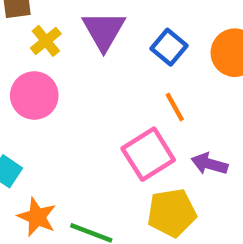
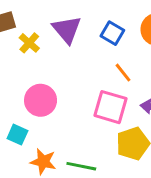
pink circle: (34, 95) -> (41, 100), moved
pink square: (148, 154) -> (111, 107), turned -32

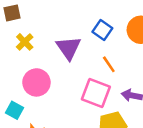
purple triangle: (67, 29) -> (68, 48), moved
yellow cross: (29, 43) -> (25, 42), moved

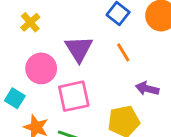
purple triangle: (68, 48) -> (79, 49), moved
pink square: (96, 93) -> (74, 96), moved, turned -36

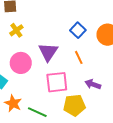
pink square: (74, 96) -> (57, 82), moved

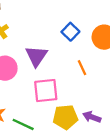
orange line: (79, 57) -> (82, 68), moved
purple arrow: (93, 84) -> (92, 117), moved

